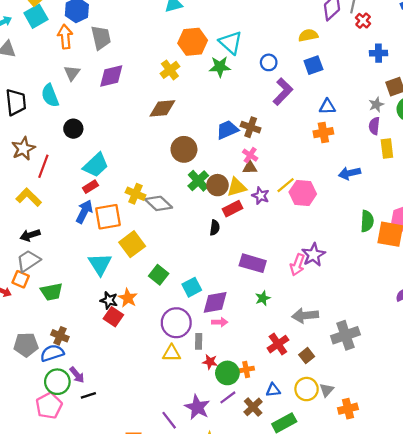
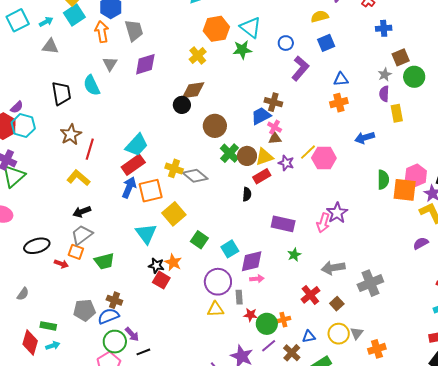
black circle: (73, 129) -> (182, 105), moved
blue trapezoid: (227, 130) -> (261, 116), moved
red rectangle: (90, 187) -> (133, 165), size x1.6

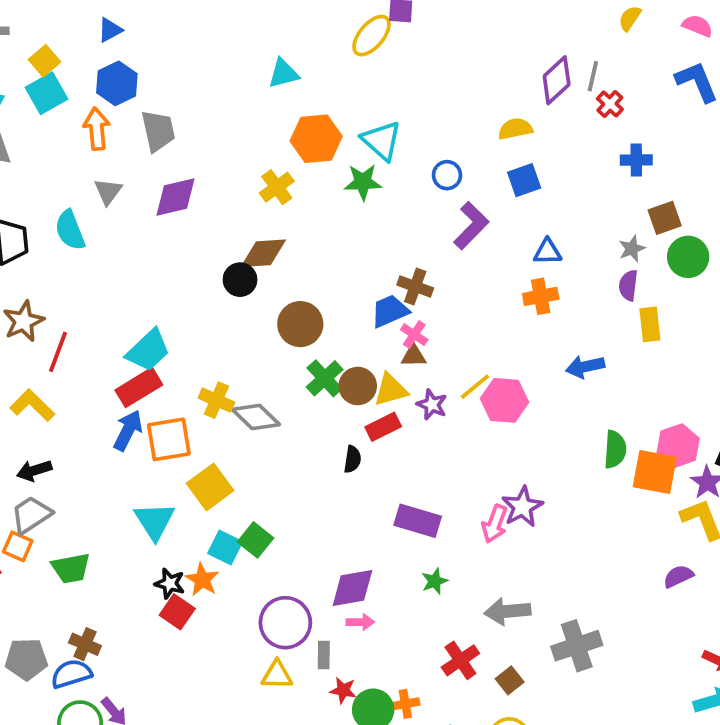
cyan square: (230, 249) -> (225, 547), moved, turned -36

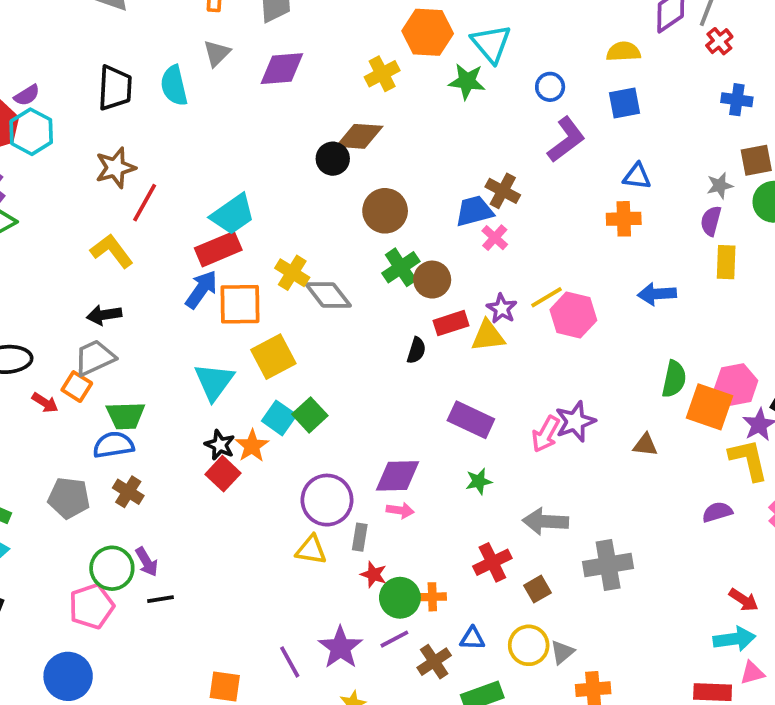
brown triangle: (414, 356) -> (645, 445), moved
yellow triangle: (391, 390) -> (488, 336), moved
blue semicircle: (71, 674) -> (113, 445), moved

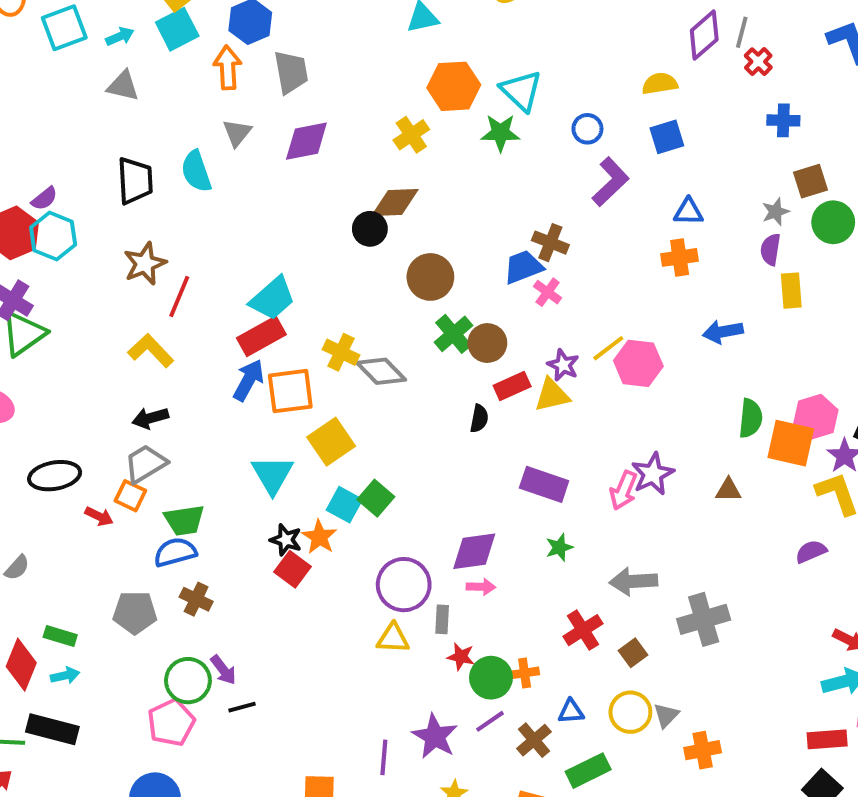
purple line: (290, 662) -> (384, 757), turned 40

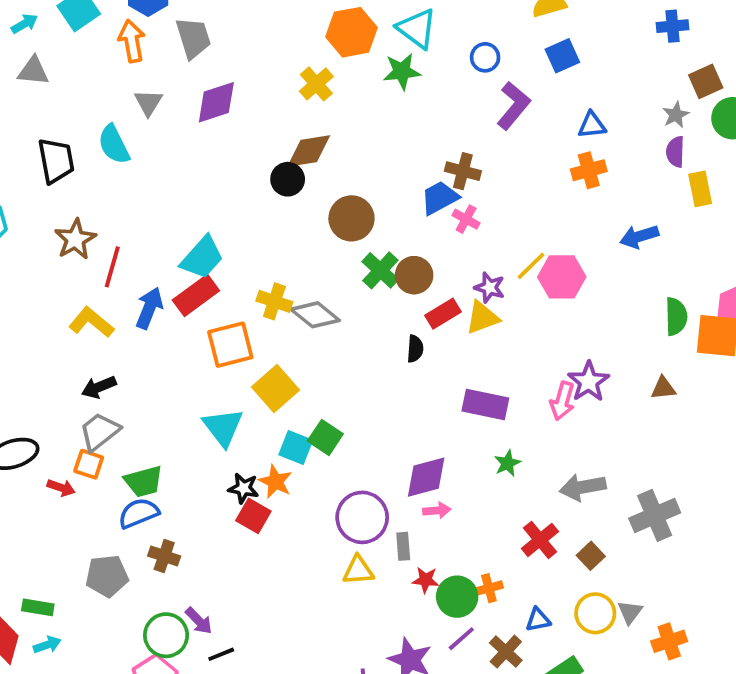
blue arrow: (249, 380) -> (149, 308), moved

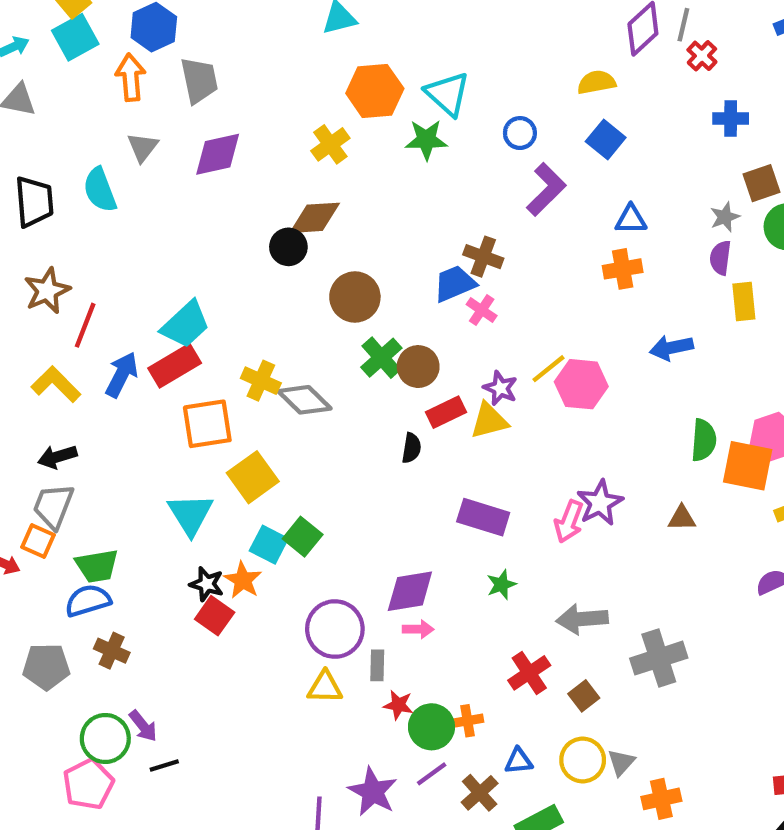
blue square: (562, 56) -> (606, 140), turned -32
gray trapezoid: (99, 432) -> (53, 506), turned -36

